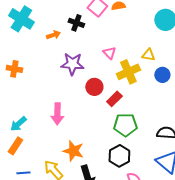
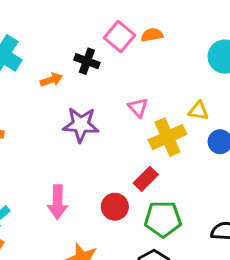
red circle: (94, 87) -> (115, 207), moved

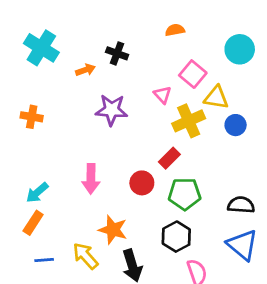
pink square: (119, 36) -> (193, 74), moved
yellow triangle: (198, 111) -> (216, 97), size x1.4

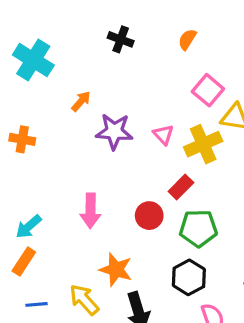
orange semicircle: (175, 30) -> (187, 39), turned -48
black cross: (117, 53) -> (121, 39), moved
orange arrow: (85, 70) -> (81, 101), moved, turned -30
pink triangle: (163, 95) -> (163, 135), moved

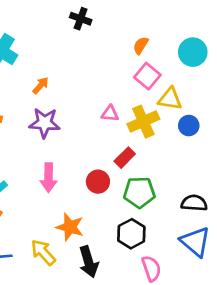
black cross: (121, 39) -> (81, 19), moved
orange semicircle: (187, 39) -> (141, 45), moved
purple star: (114, 131) -> (45, 123), moved
pink triangle: (163, 135) -> (110, 114), turned -42

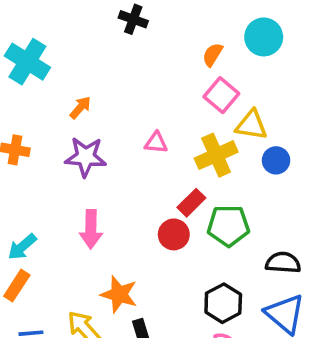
cyan circle: (193, 52) -> (264, 37), moved
pink triangle: (110, 114) -> (156, 143), moved
red circle: (98, 182) -> (174, 234), moved
green pentagon: (139, 192) -> (228, 226), moved
black hexagon: (131, 234) -> (223, 303), moved

